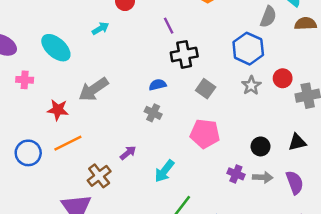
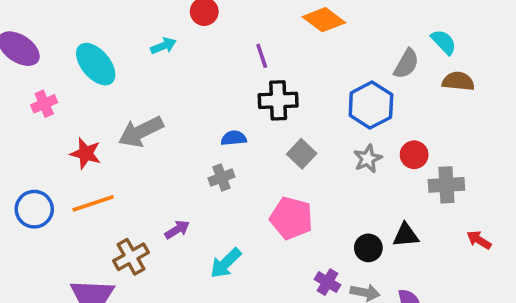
pink cross: (25, 80) -> (44, 104), turned -35
gray cross: (153, 113) -> (221, 177), turned 35
black triangle: (297, 142) -> (406, 235), moved

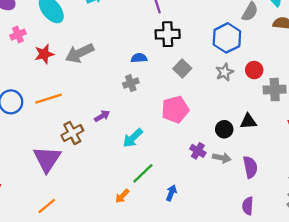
red star: (86, 153) -> (44, 54), moved, turned -30
pink pentagon: (291, 218) -> (175, 110), turned -30

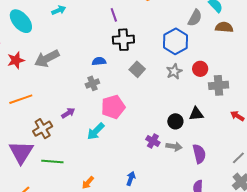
pink pentagon: (175, 110) -> (113, 107), moved
green line: (143, 173) -> (52, 161), moved, turned 50

